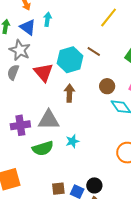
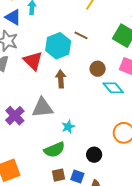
purple cross: (20, 125) -> (15, 116), turned -30
green semicircle: (43, 148) -> (54, 150), moved
black circle: (94, 185) -> (94, 155), moved

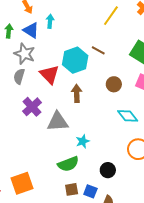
cyan diamond: (113, 88) -> (128, 116), moved
purple cross: (15, 116) -> (32, 107), moved

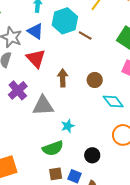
blue triangle: (31, 30) -> (35, 31), moved
cyan hexagon: (75, 60) -> (65, 21), moved
brown circle: (114, 84) -> (95, 80), moved

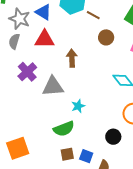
red triangle: (36, 58) -> (45, 39), turned -45
brown circle: (95, 80) -> (106, 37), moved
black circle: (92, 155) -> (113, 137), moved

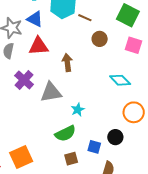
blue square: (86, 156) -> (94, 147), moved

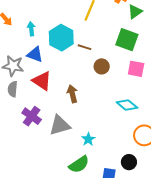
red triangle: (38, 46) -> (42, 81), turned 45

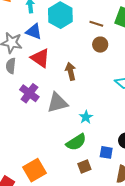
brown line: (84, 47) -> (96, 24), moved

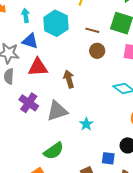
red triangle: (40, 58) -> (38, 67), turned -35
green semicircle: (76, 142) -> (54, 151), moved

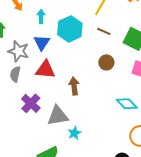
brown line: (92, 30) -> (104, 31), moved
blue triangle: (30, 41) -> (42, 43), turned 36
cyan star: (86, 124) -> (74, 133), moved

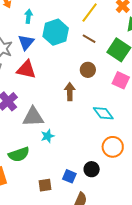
brown arrow: (74, 86) -> (70, 92), moved

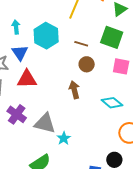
brown line: (89, 39) -> (81, 44), moved
gray triangle: (33, 117) -> (45, 123), turned 30

